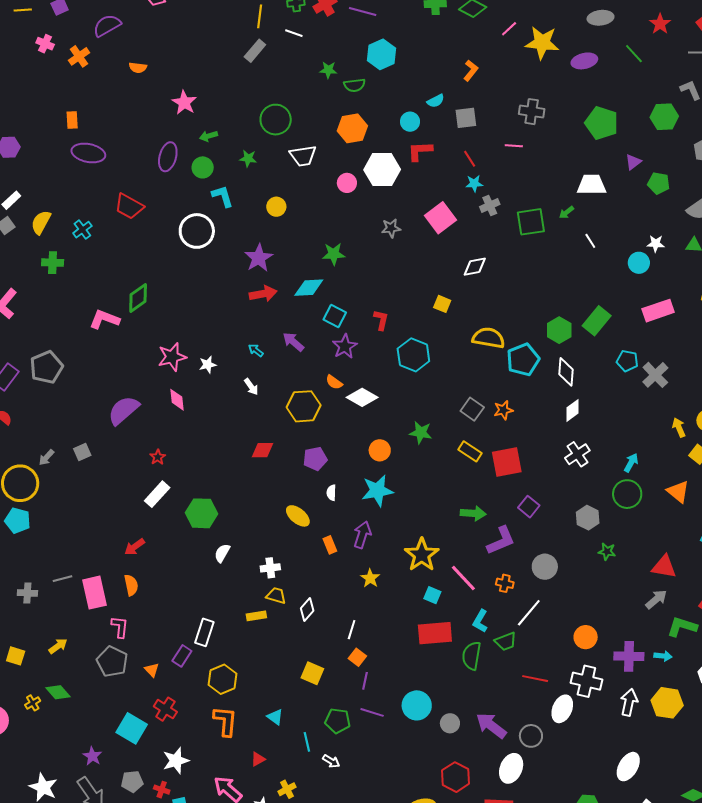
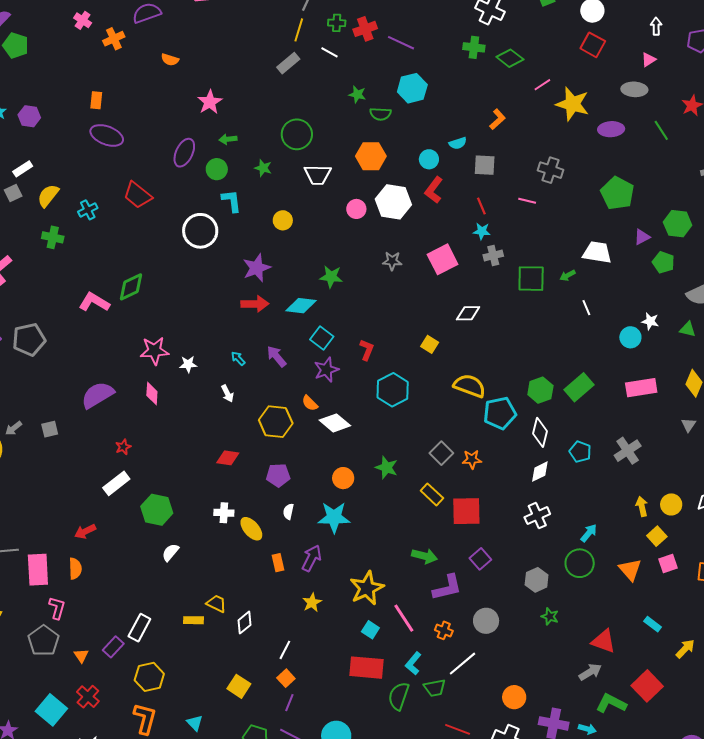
green hexagon: (664, 117) -> (678, 224), moved
red L-shape: (420, 151) -> (434, 190), turned -60
cyan pentagon: (627, 361) -> (580, 452), moved
white cross: (270, 568) -> (224, 513), moved

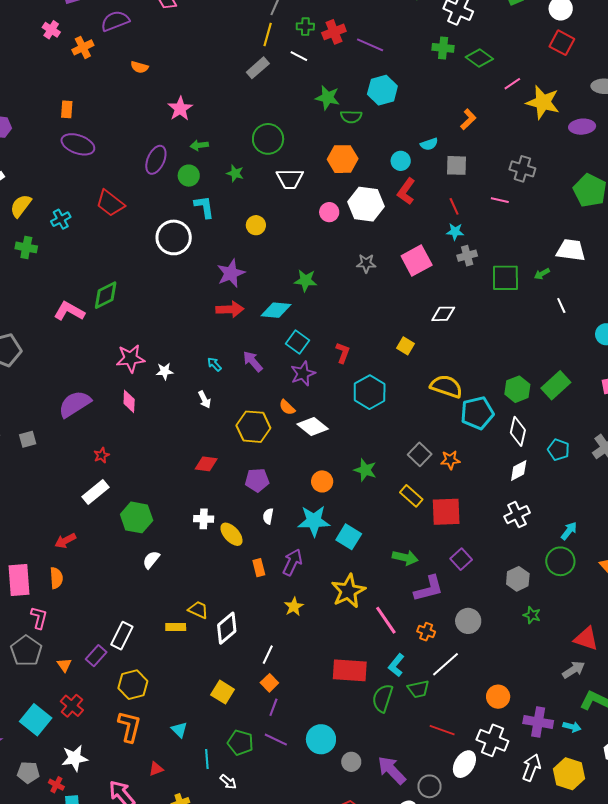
green star: (357, 94) -> (328, 98), size x1.4
white diamond: (245, 623) -> (227, 628), size x1.4
cyan square: (370, 630) -> (349, 537), moved, size x1.4

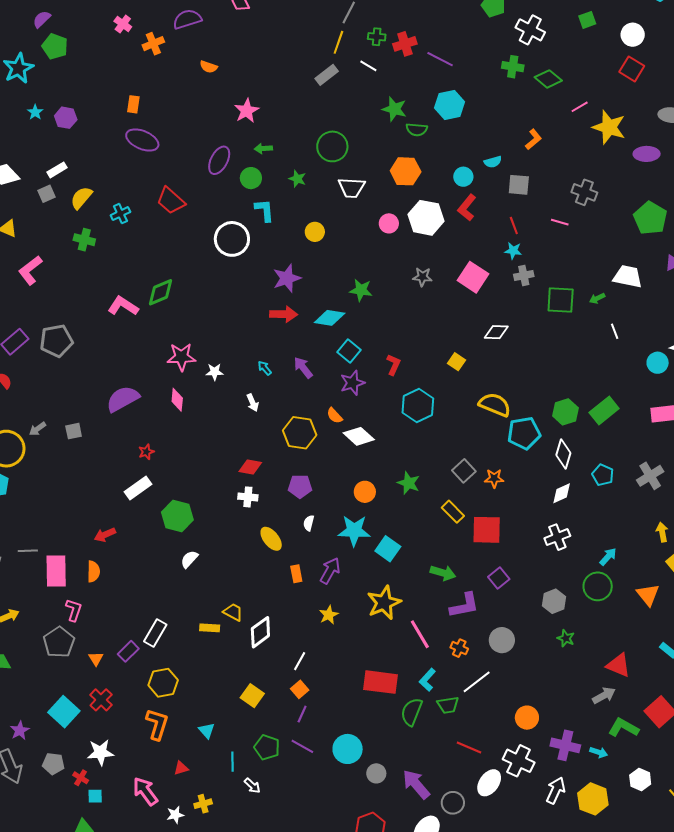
pink square: (417, 260) -> (473, 277), turned -32
white cross: (204, 519) -> (248, 497), moved

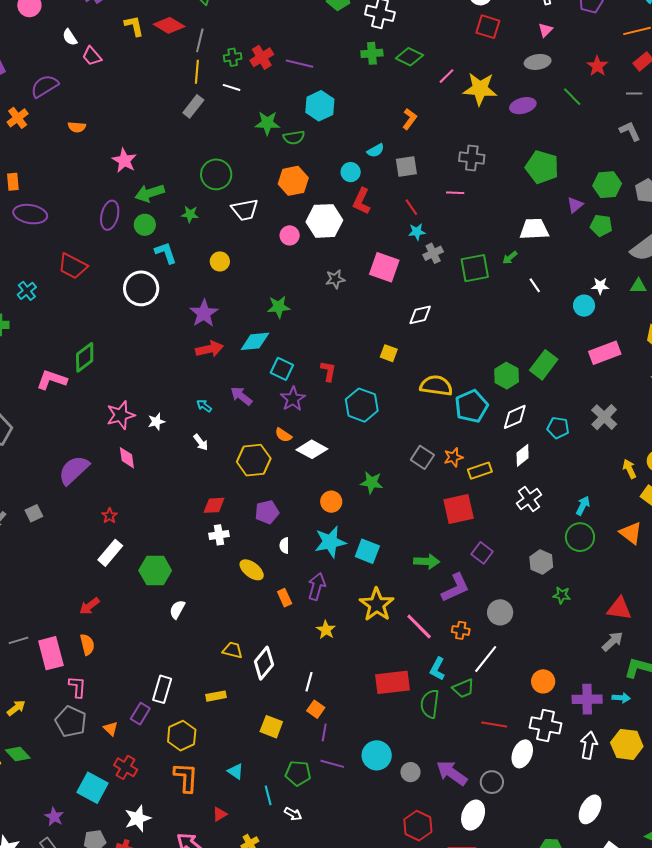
green arrow: (263, 149) -> (150, 193), size x1.6
white diamond: (563, 454) -> (515, 417), turned 64
yellow rectangle: (453, 512) -> (480, 471), moved, turned -50
yellow rectangle: (210, 628) -> (216, 696), moved

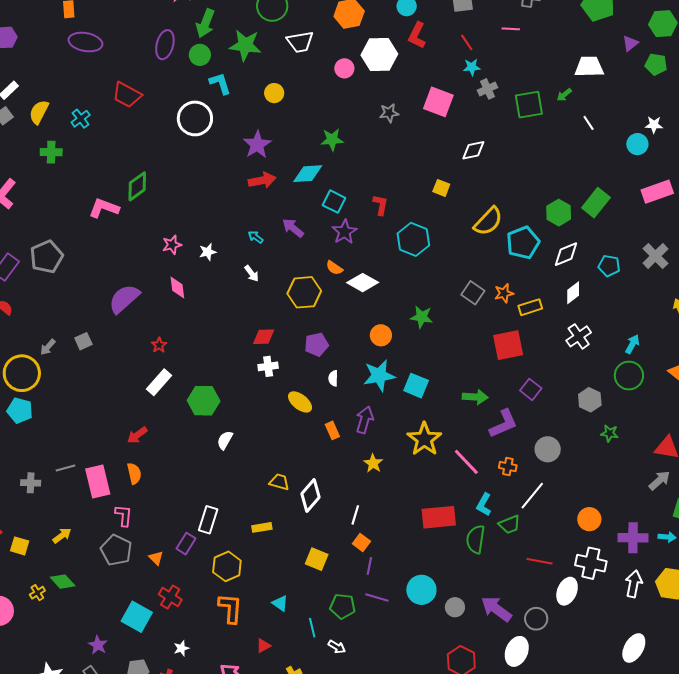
green arrow: (150, 193) -> (205, 23), turned -52
green star: (190, 214) -> (245, 45), size x1.8
yellow semicircle: (436, 386) -> (488, 221), turned 124
pink star: (121, 415) -> (172, 245), size x0.7
white star: (138, 818) -> (181, 648), size x0.6

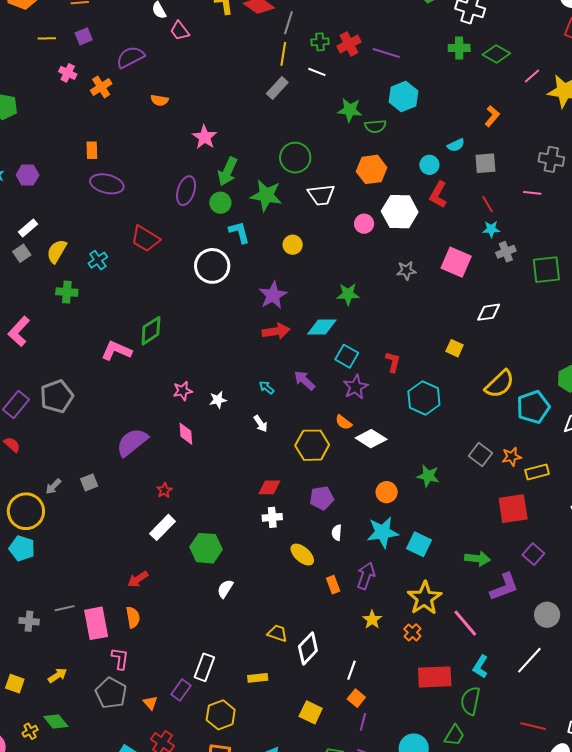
orange cross: (508, 467) -> (412, 632), moved, turned 30
green trapezoid: (510, 525) -> (454, 735), moved, turned -40

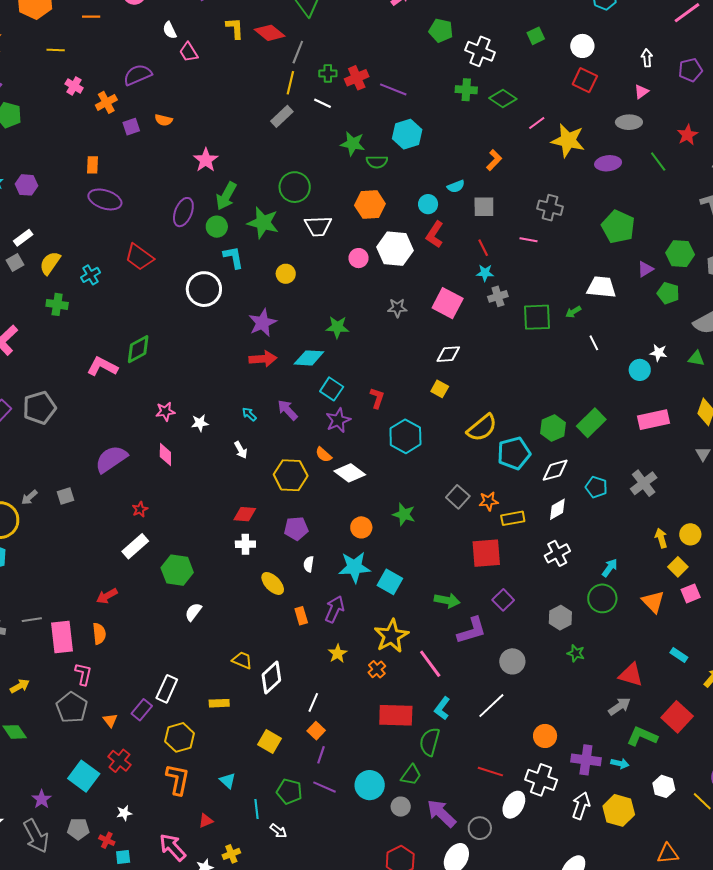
purple square: (84, 36) -> (131, 127), moved
white diamond: (489, 312) -> (448, 354), moved

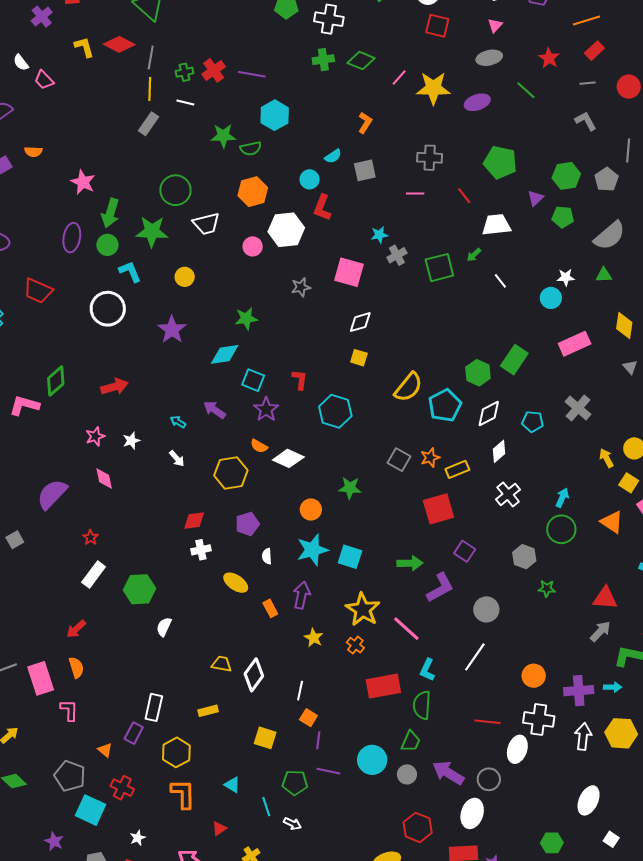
red line: (483, 248) -> (464, 196), moved
red arrow: (263, 359) -> (114, 387), moved
gray pentagon: (72, 707) -> (70, 776), moved

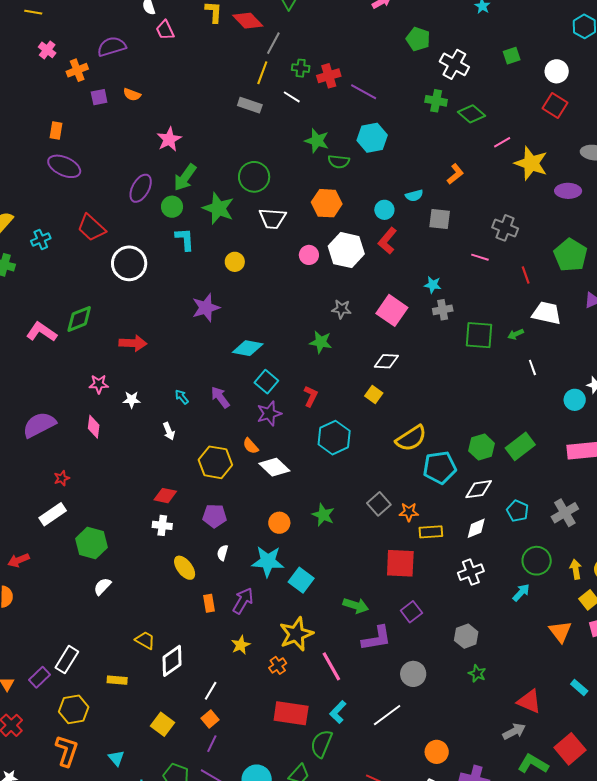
gray rectangle: (148, 124) -> (250, 105), turned 55
white circle: (108, 309) -> (129, 263), moved
green star: (246, 318) -> (321, 342), moved
green circle: (561, 529) -> (537, 561), moved

